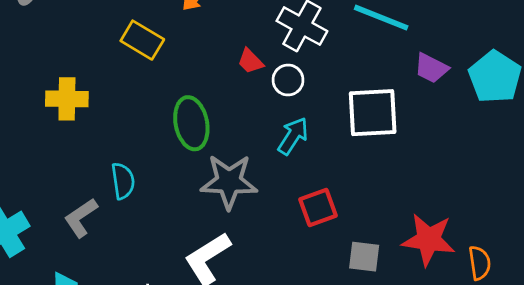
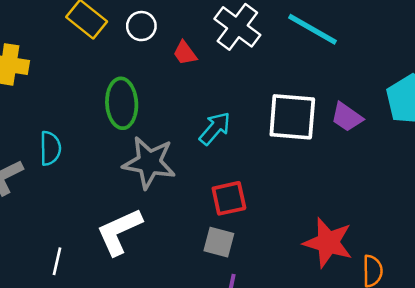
purple trapezoid: (431, 68) -> (347, 117), moved
white circle: (288, 80) -> (141, 26), moved
gray square: (364, 257) -> (219, 242), moved

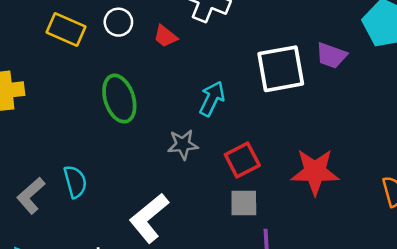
cyan semicircle: (50, 148) -> (75, 182), moved
gray star: (149, 163) -> (183, 145), moved, size x0.6
red star: (328, 243) -> (315, 172), moved

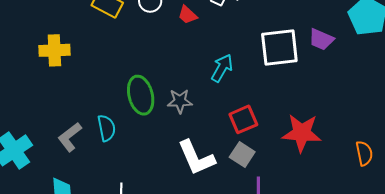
green ellipse: (119, 99) -> (141, 95), moved
gray star: (183, 145) -> (180, 101), moved
gray square: (244, 203) -> (242, 154), turned 30
white L-shape: (149, 218) -> (196, 158), moved, turned -78

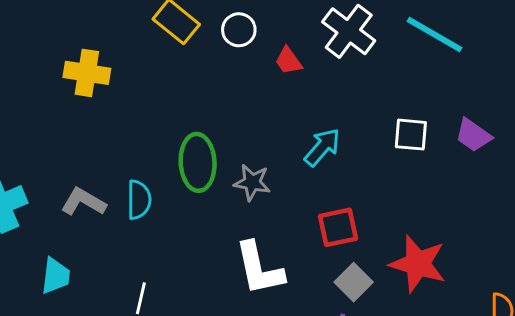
white square: (279, 47) -> (411, 135), size x0.6
gray L-shape: (70, 137) -> (83, 202), turned 56
gray square: (242, 154) -> (354, 282), moved

